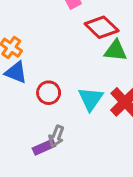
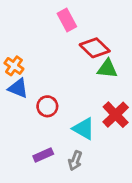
cyan triangle: (91, 99) -> (84, 129), moved, turned -35
gray arrow: (56, 136) -> (75, 161), moved

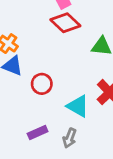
red diamond: (95, 48) -> (65, 23), moved

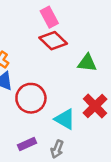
red circle: (42, 84) -> (31, 98), size x1.5

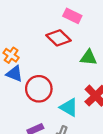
pink rectangle: (49, 17) -> (72, 16), moved, turned -36

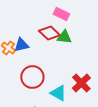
green triangle: (89, 58) -> (64, 37), moved
blue triangle: (14, 74) -> (21, 45), moved, turned -35

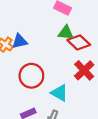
red diamond: (49, 33) -> (79, 42), moved
red cross: (81, 83) -> (84, 70), moved

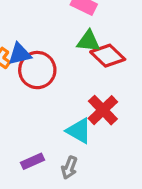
red cross: (84, 70) -> (103, 110), moved
red circle: (31, 76) -> (37, 70), moved

